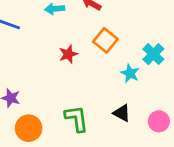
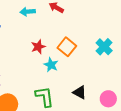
orange square: (105, 40) -> (67, 47), moved
cyan star: (130, 73) -> (51, 65), moved

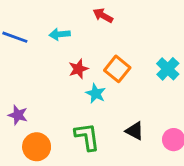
cyan arrow: (28, 12) -> (60, 34), moved

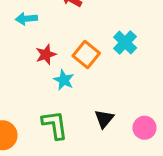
cyan cross: (168, 69) -> (125, 43), moved
black triangle: (135, 131) -> (104, 119), turned 42

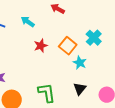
cyan arrow: (26, 19) -> (28, 22), turned 40
cyan star: (64, 80) -> (80, 63), moved

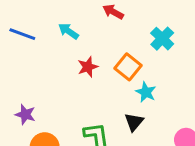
cyan cross: (94, 38) -> (162, 39), moved
black triangle: (80, 89) -> (134, 122), moved

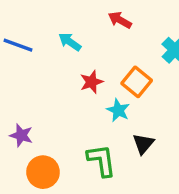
cyan star: (146, 92) -> (118, 110), moved

